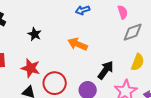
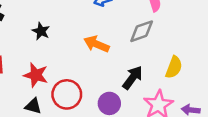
gray diamond: (133, 32) -> (142, 31), moved

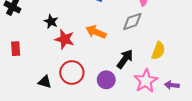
red star: (36, 75) -> (65, 39), moved

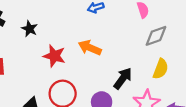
black star: (51, 22) -> (30, 29), moved
gray diamond: (132, 22) -> (156, 36), moved

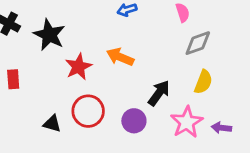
black star: (30, 29) -> (49, 35), size x1.6
red star: (54, 56) -> (78, 67), turned 30

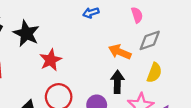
orange arrow: (120, 57) -> (120, 52), moved
black arrow: (159, 93) -> (117, 82), turned -35

